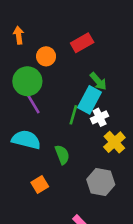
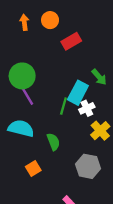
orange arrow: (19, 35) -> (24, 22), moved
orange circle: (46, 56) -> (50, 20), moved
green arrow: (98, 81) -> (99, 77), moved

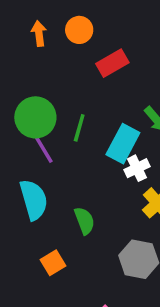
green line: (63, 106) -> (79, 128), moved
cyan semicircle: (21, 128) -> (34, 200), turned 60

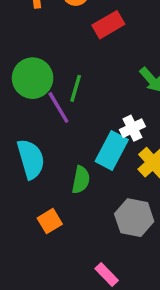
cyan rectangle: (123, 144) -> (112, 150), moved
purple line: (42, 147) -> (58, 107), moved
green semicircle: (84, 221) -> (81, 180), turned 32

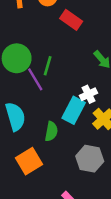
red rectangle: (108, 25) -> (71, 20), turned 65
orange square: (50, 221) -> (29, 161), size x1.5

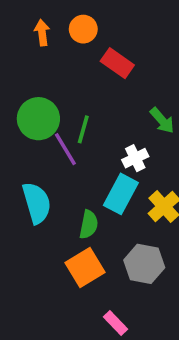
white cross: (88, 94) -> (135, 158), moved
orange square: (29, 161) -> (85, 267), moved

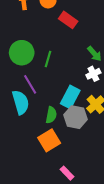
purple line: (65, 149) -> (30, 84), moved
white cross: (135, 158) -> (93, 74), moved
gray hexagon: (144, 264) -> (76, 117), moved

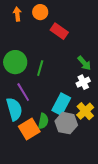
orange square: (49, 140) -> (29, 129), moved

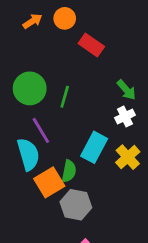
orange arrow: (17, 14) -> (32, 21), turned 64
gray hexagon: (66, 123) -> (76, 205), moved

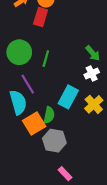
red rectangle: (91, 45) -> (41, 17), moved, turned 72

